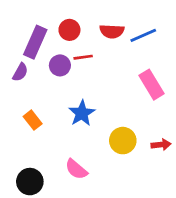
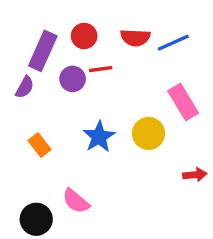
yellow circle: (123, 141) -> (149, 133), moved
pink semicircle: (76, 169) -> (76, 201), moved

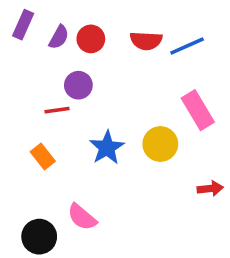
purple rectangle: (43, 51) -> (23, 25), moved, size x0.7
red line: (101, 69) -> (57, 110), moved
purple semicircle: (25, 87) -> (59, 37), moved

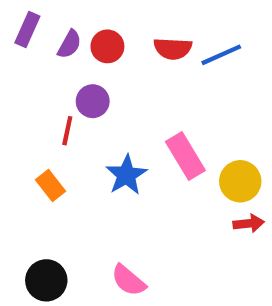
red line: (57, 110) -> (67, 131), turned -70
pink rectangle: (198, 110) -> (185, 156), moved
yellow circle: (160, 144) -> (240, 181), moved
pink semicircle: (82, 217) -> (128, 280), moved

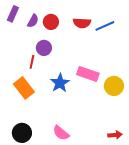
pink rectangle: (185, 156) -> (88, 74), turned -40
orange rectangle: (51, 186) -> (24, 88), size x1.5
red arrow: (249, 223) -> (115, 135), moved

